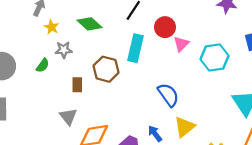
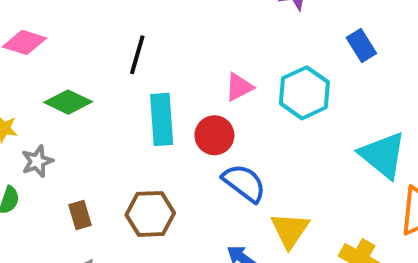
red circle: (165, 27) -> (214, 135), moved
pink triangle: (181, 44) -> (239, 87), turned 35
brown hexagon: (106, 69) -> (150, 214), moved

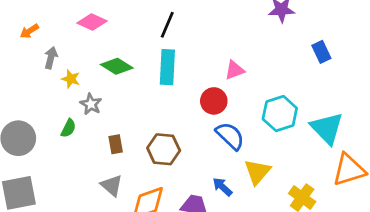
black line: (137, 55) -> (167, 25), moved
cyan hexagon: (304, 93) -> (280, 114), moved
cyan rectangle: (162, 119) -> (167, 67), moved
gray star: (37, 161) -> (91, 104), turned -30

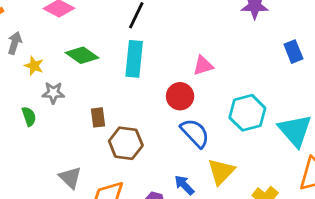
gray star: (91, 104) -> (53, 93), turned -30
green semicircle: (68, 128) -> (29, 116), turned -48
brown rectangle: (116, 144) -> (98, 117), moved

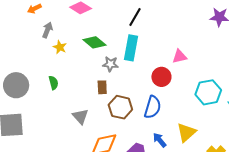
gray star: (53, 93) -> (110, 64), moved
blue semicircle: (195, 133) -> (153, 107), moved, turned 55
gray triangle: (70, 178) -> (80, 116), moved

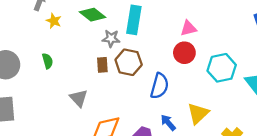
red circle: (161, 77) -> (184, 53), moved
brown hexagon: (120, 107) -> (129, 62), moved

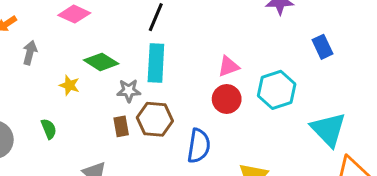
yellow star: (54, 21) -> (69, 85), moved
cyan hexagon: (222, 68) -> (277, 90), moved

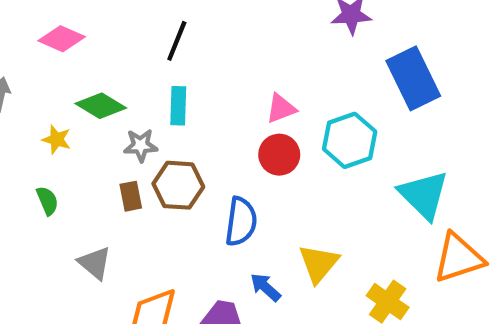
blue rectangle: (323, 47) -> (413, 78), size x1.8
cyan rectangle: (156, 63) -> (178, 106), size x0.7
green semicircle: (49, 129) -> (47, 201), moved

